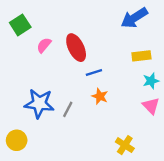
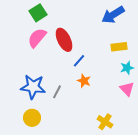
green square: (20, 25) -> (38, 13), moved
pink semicircle: (44, 45) -> (37, 38), size x1.5
blue line: (94, 73) -> (79, 61), turned -32
yellow circle: (17, 140) -> (32, 118), moved

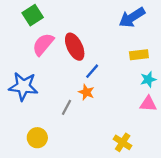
green square: (38, 13) -> (33, 15), moved
orange star: (84, 81) -> (86, 92), moved
blue star: (33, 87) -> (23, 86), moved
pink triangle: (127, 89) -> (148, 104), turned -42

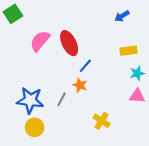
green square: (33, 15) -> (13, 14), moved
blue arrow: (132, 17) -> (122, 16), size x0.6
blue star: (23, 86) -> (30, 100), moved
yellow cross: (123, 142) -> (101, 121), moved

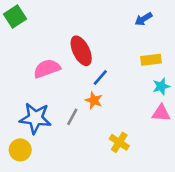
pink semicircle: (40, 41) -> (47, 69), moved, turned 30
yellow circle: (35, 127) -> (20, 150), moved

